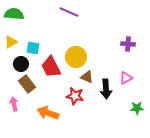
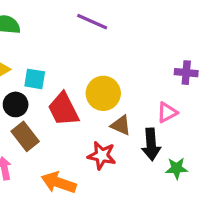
pink triangle: (126, 78) -> (167, 112), moved
green star: (137, 108) -> (177, 168), moved

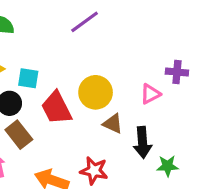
purple line: (92, 22) -> (85, 22), turned -60
pink triangle: (167, 112) -> (150, 94), moved
red star: (102, 156) -> (94, 171), moved

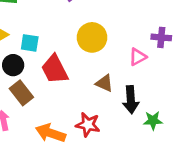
yellow circle: (96, 92) -> (92, 37), moved

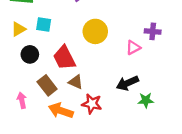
cyan square: (30, 43) -> (44, 25), moved
brown triangle: (104, 83) -> (76, 82), moved
brown rectangle: (21, 93) -> (47, 85), moved
black arrow: (131, 100) -> (127, 83), turned 70

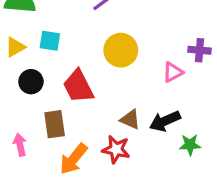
brown triangle: (76, 82) -> (130, 119), moved
brown rectangle: (47, 85) -> (55, 124), turned 30
orange arrow: (61, 111) -> (74, 159), turned -70

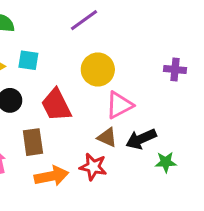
pink triangle: (173, 72) -> (119, 105), moved, size x1.4
orange arrow: (74, 159) -> (52, 176), turned -140

